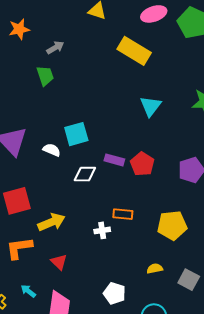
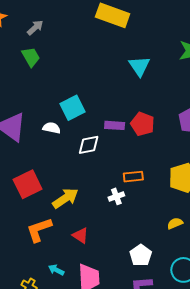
white pentagon: (114, 293) -> (141, 255), turned 30

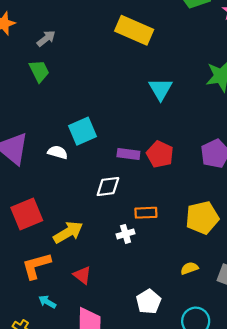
white diamond: (89, 145) -> (108, 186), moved
cyan arrow: (56, 270) -> (47, 302), moved

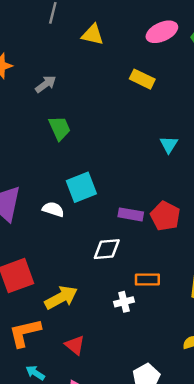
yellow rectangle: (134, 30) -> (142, 79), size x0.6
green trapezoid: (39, 71) -> (60, 128), moved
cyan triangle: (161, 89) -> (169, 145), size x0.7

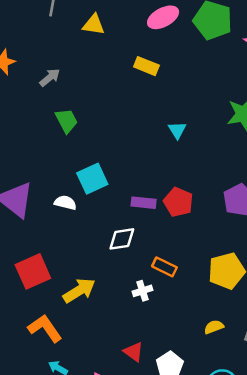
orange rectangle: (147, 279) -> (164, 267), turned 30
orange L-shape: (25, 333) -> (45, 328), turned 72
red triangle: (75, 345) -> (134, 352), moved

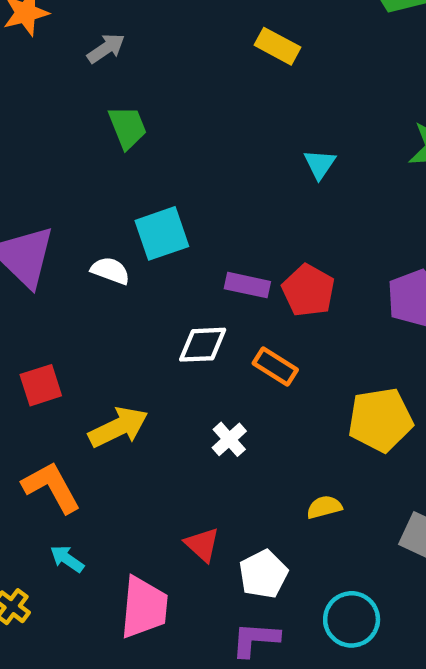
orange rectangle: (164, 267) -> (275, 367), moved
red square: (33, 271) -> (41, 385), size x0.7
white cross: (142, 291) -> (229, 439), turned -30
yellow semicircle: (214, 327) -> (324, 507), moved

